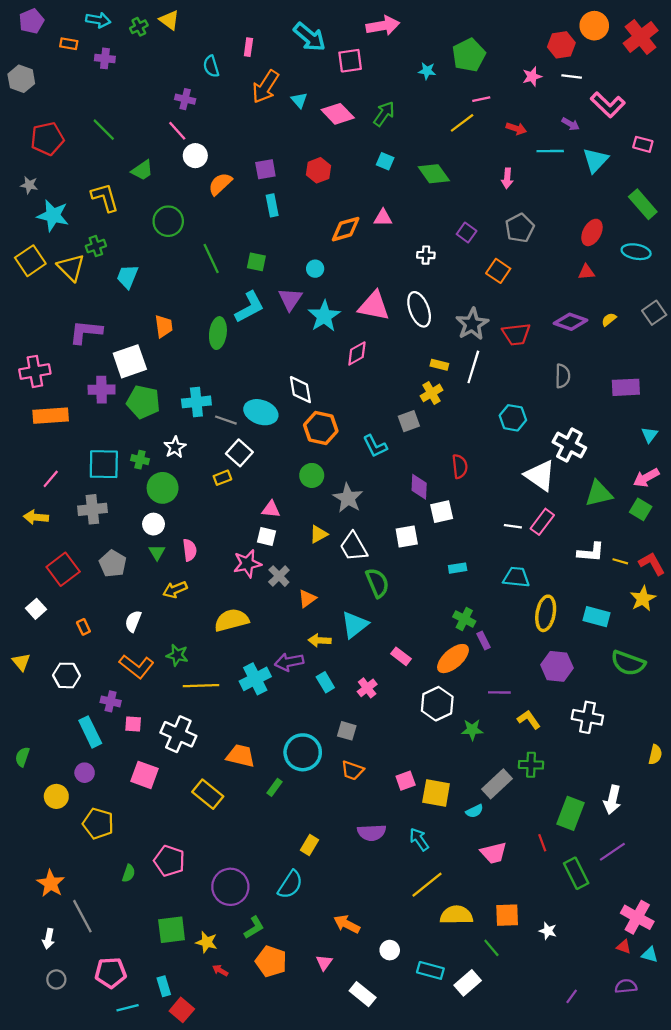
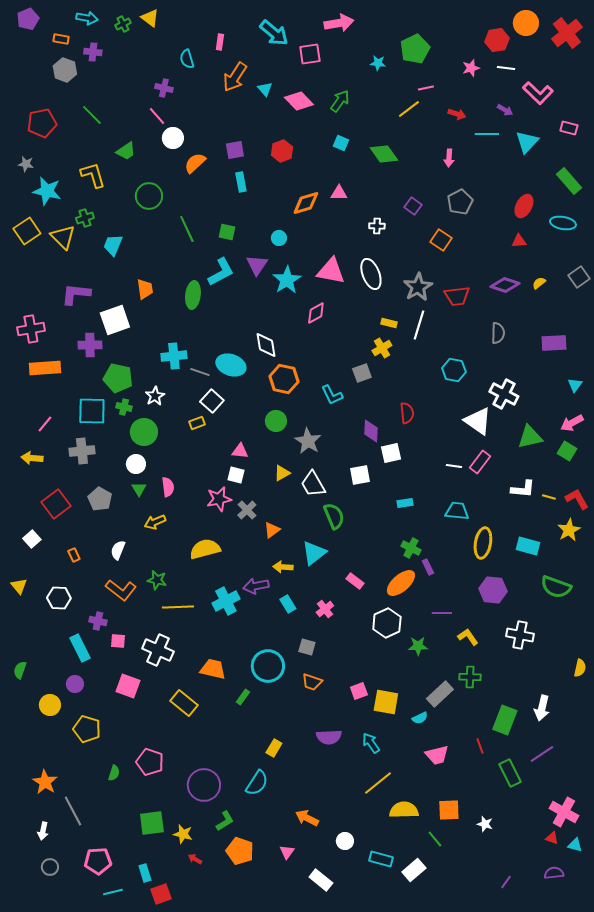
gray hexagon: (21, 79) -> (65, 70), moved
green pentagon: (143, 402) -> (118, 378), moved
red square: (182, 1010) -> (161, 894), turned 30

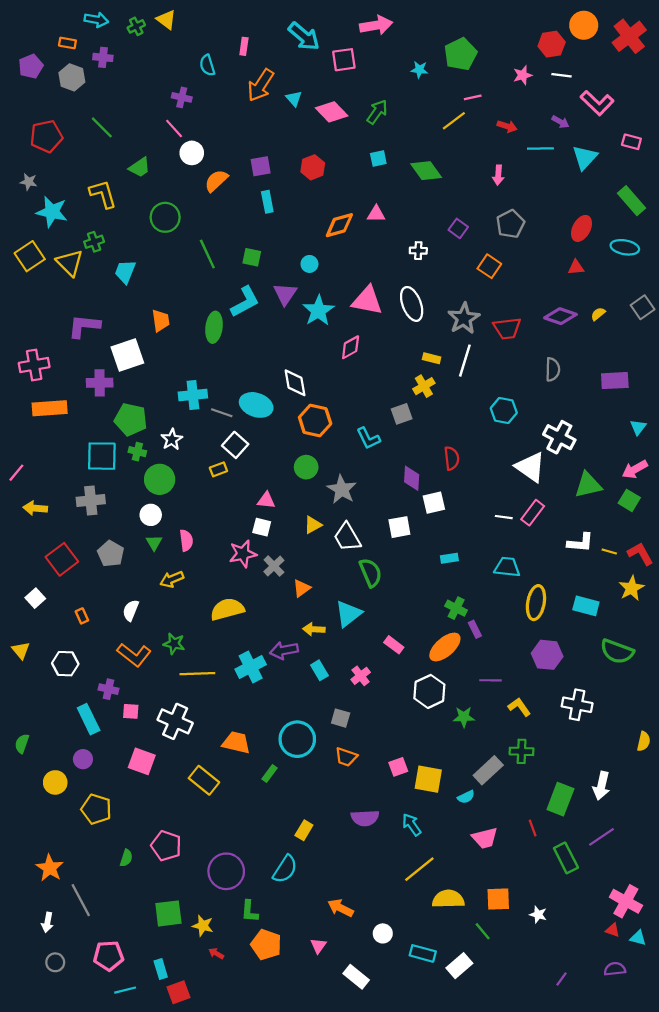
purple pentagon: (28, 19) -> (31, 66), moved
cyan square: (341, 143) -> (378, 158), turned -35
pink line: (45, 424) -> (16, 473), moved
green L-shape: (225, 821) -> (250, 911), turned 125

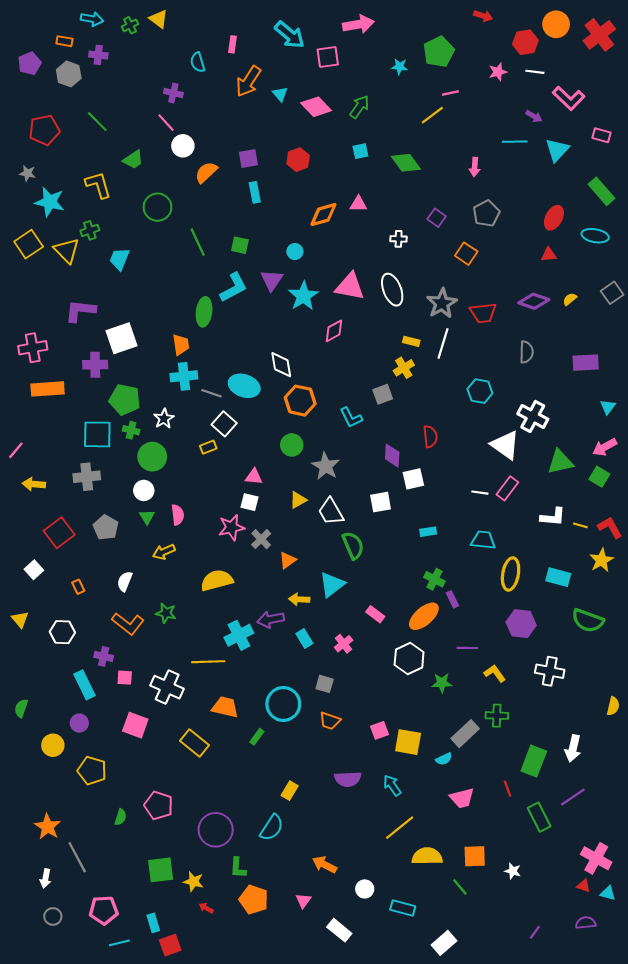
red arrow: (507, 126) -> (483, 16), moved
orange trapezoid: (161, 321) -> (181, 345), moved
yellow line: (197, 674) -> (208, 662), moved
white rectangle: (459, 966) -> (444, 943), moved

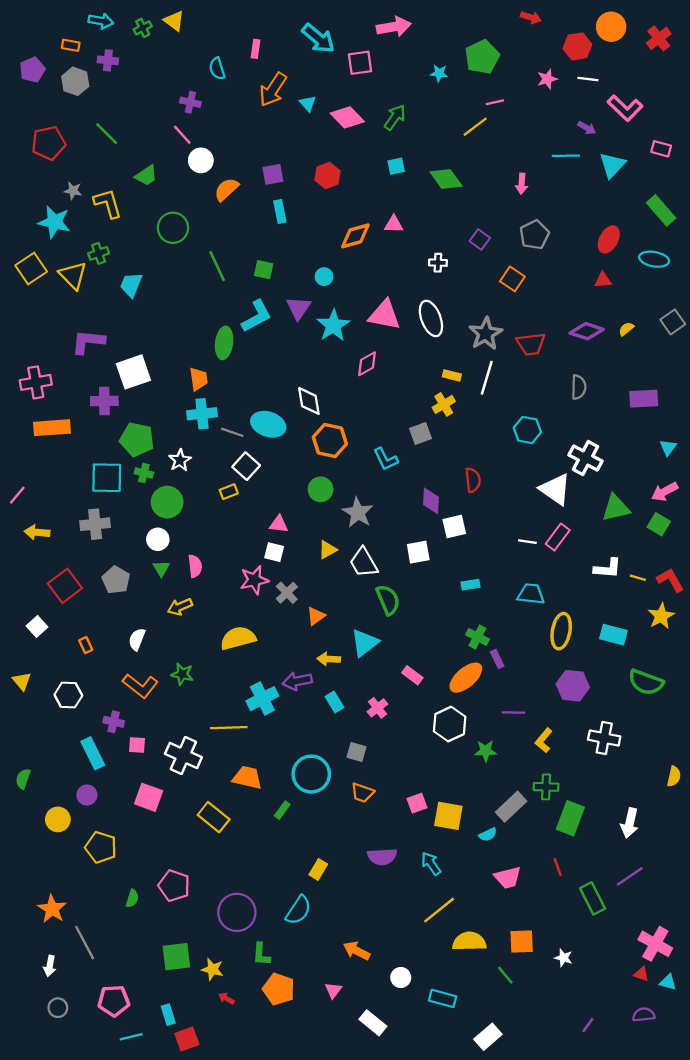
red cross: (599, 35) -> (659, 38), size x0.7
gray star: (27, 173) -> (73, 191), moved
yellow L-shape: (495, 673) -> (544, 740), turned -105
green rectangle: (534, 761) -> (570, 818), moved

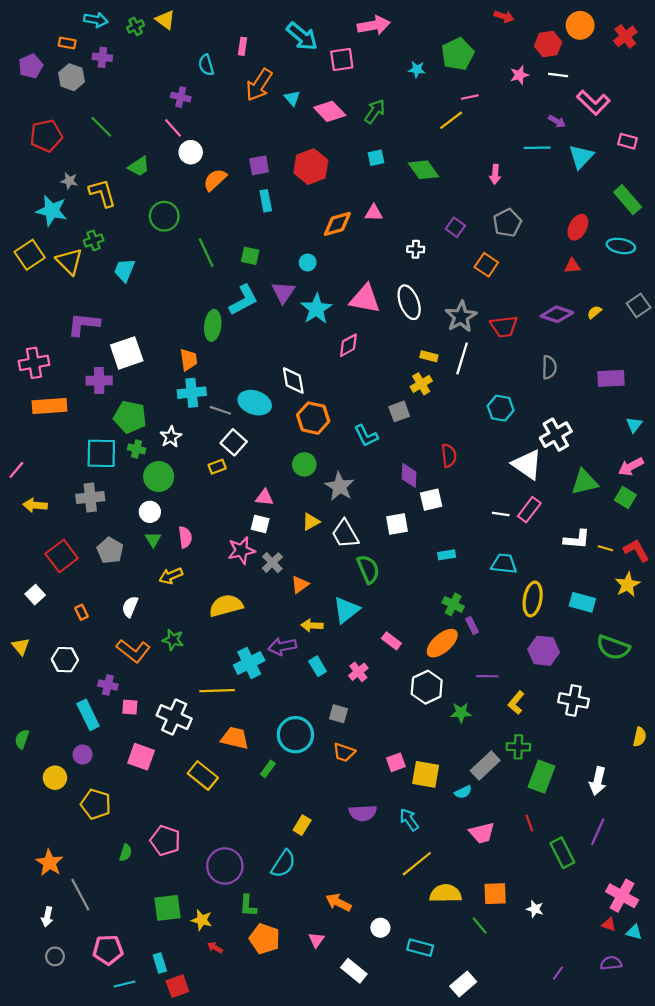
red hexagon: (328, 175) -> (311, 167), size x1.4
white cross: (586, 458) -> (556, 435), turned 32
purple line: (630, 876) -> (598, 832), turned -32

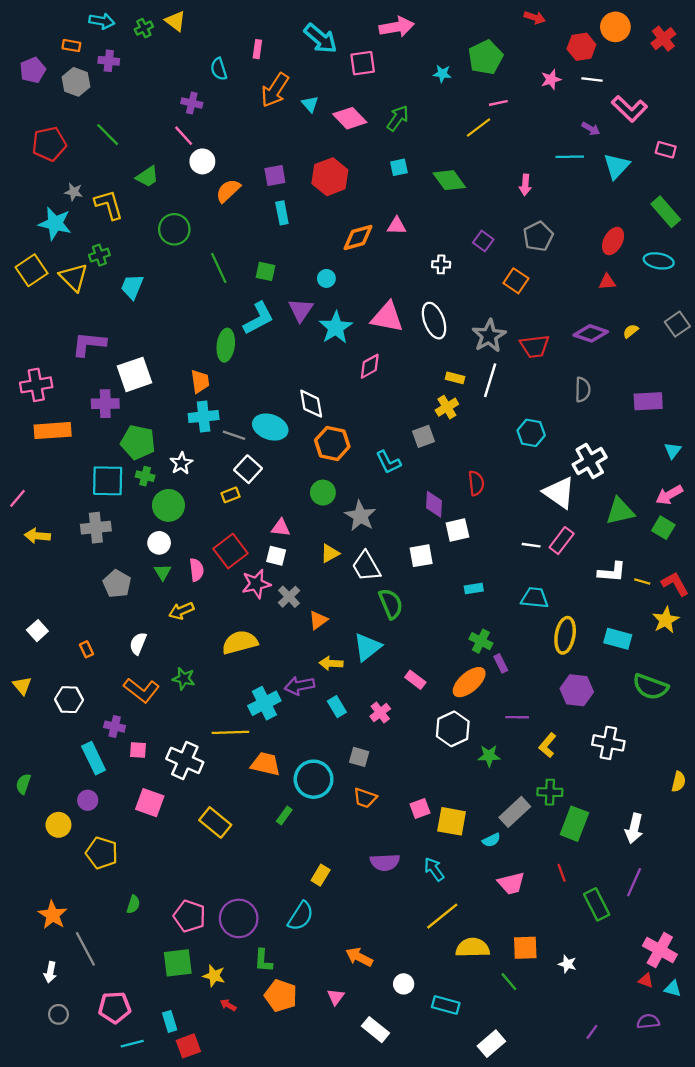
red square: (62, 556) -> (230, 551), moved
orange trapezoid: (235, 738) -> (266, 764), moved
pink pentagon: (165, 841) -> (190, 916), moved

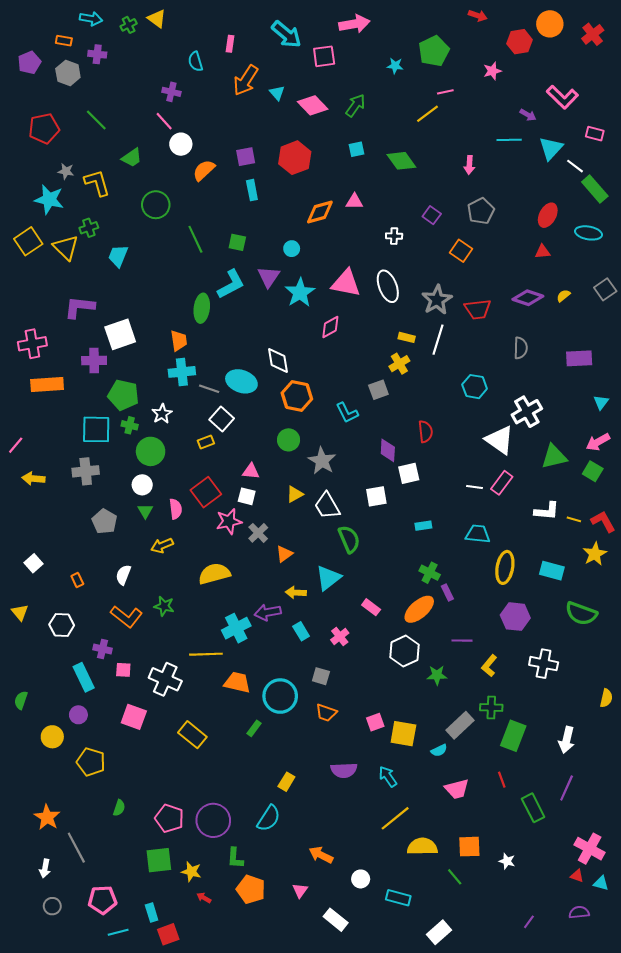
white line: (592, 80) -> (575, 166), moved, turned 30

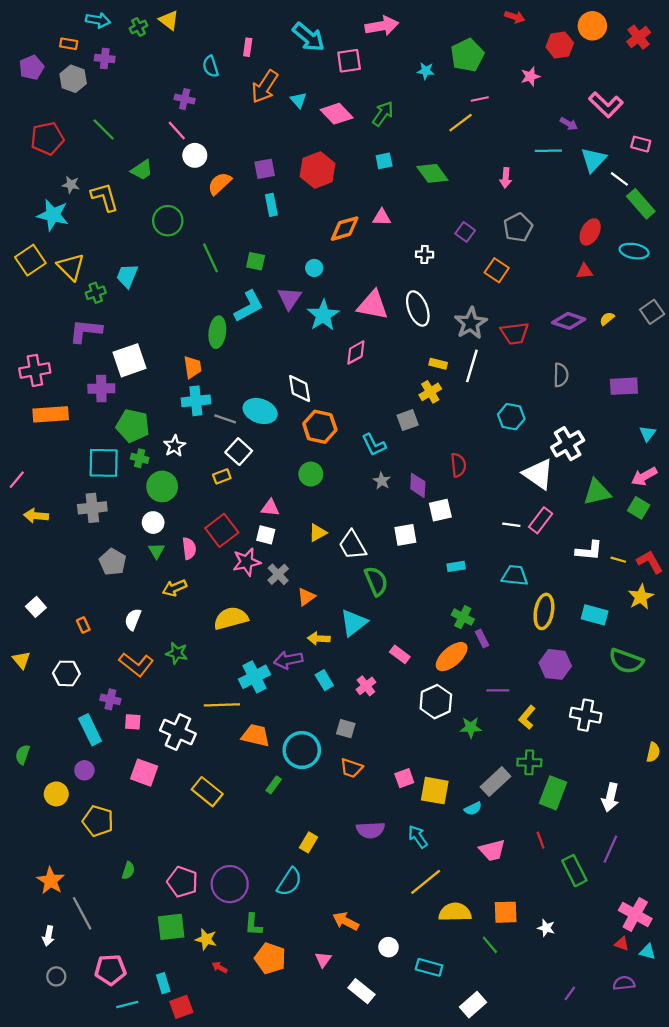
green cross: (89, 228) -> (96, 293), moved
gray star: (322, 461) -> (382, 481), moved, size x0.6

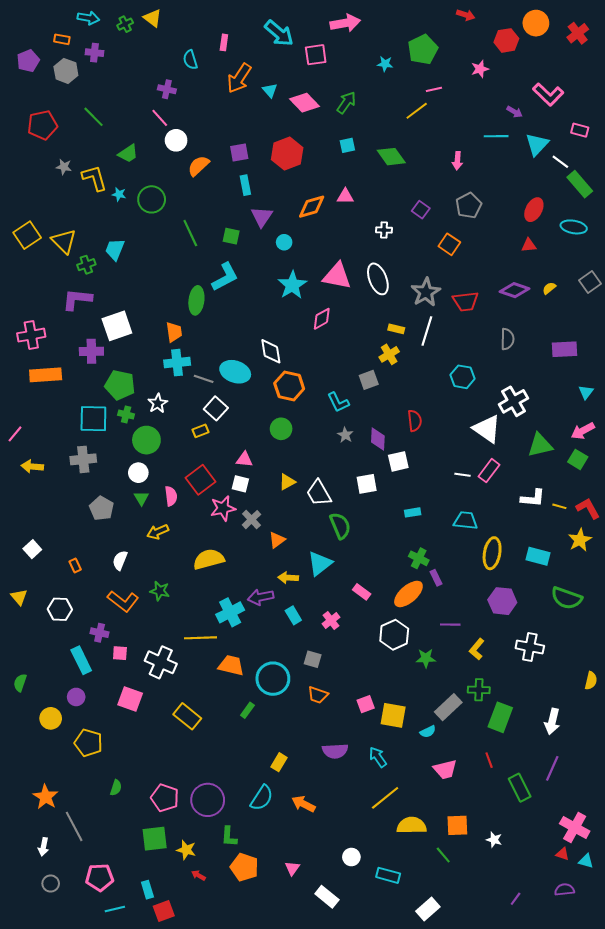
cyan star: (53, 215) -> (119, 194), moved, size x0.5
purple triangle: (289, 298) -> (262, 217), moved
orange arrow: (346, 921) -> (303, 804), moved

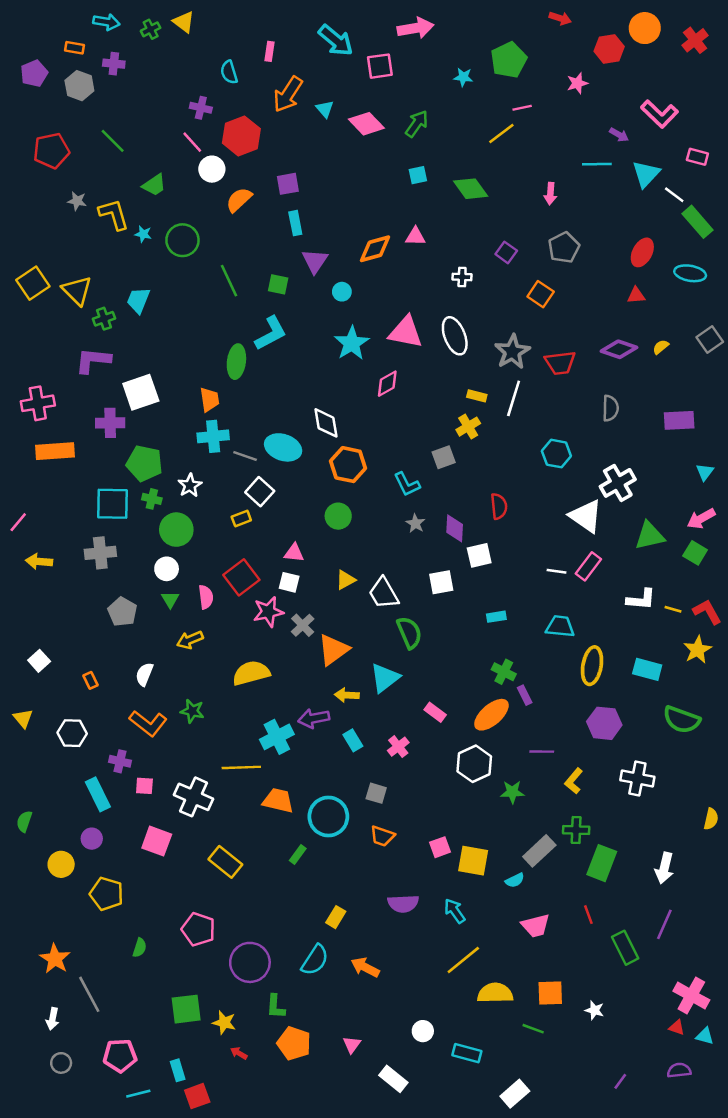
red hexagon: (287, 154) -> (241, 136), moved
orange triangle: (277, 540) -> (333, 650), size x1.6
pink pentagon: (165, 798) -> (198, 929), moved
green line: (443, 855) -> (533, 1029), turned -30

